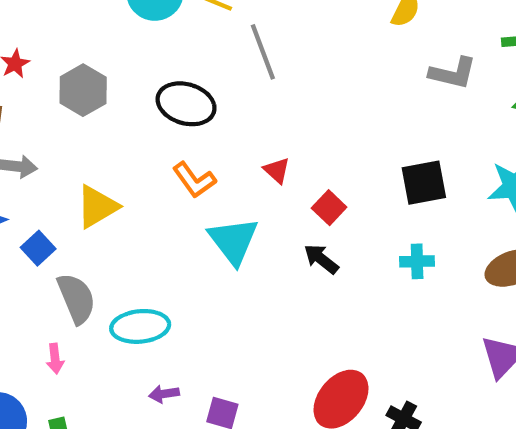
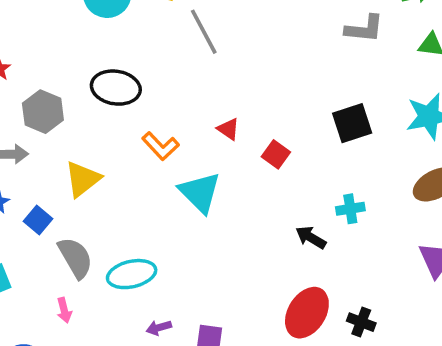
gray hexagon: (83, 90) -> (43, 112), moved
black ellipse: (186, 104) -> (116, 88), moved
black arrow: (321, 259) -> (311, 237), moved
cyan cross: (417, 261) -> (350, 209), moved

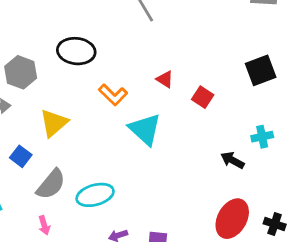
gray semicircle: (75, 258) -> (51, 184), turned 72

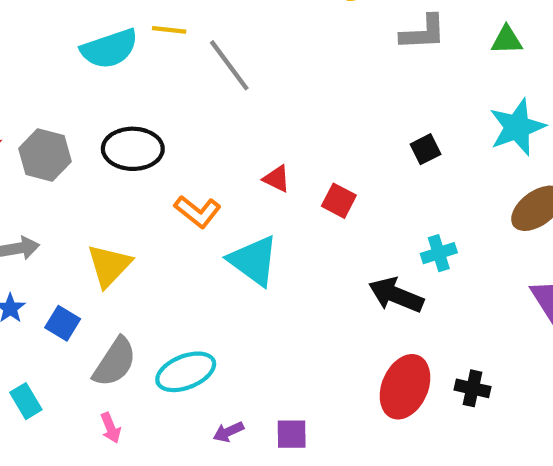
black square: (261, 70) -> (426, 149), size x0.6
gray hexagon: (21, 72) -> (45, 155), moved
black arrow: (232, 160) -> (396, 295), size x1.4

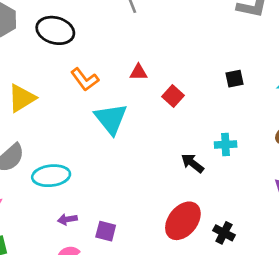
red triangle: (277, 179) -> (138, 72), turned -42
black arrow: (396, 295) -> (192, 163), size x0.7

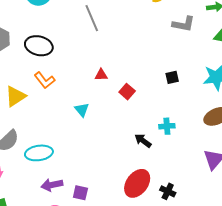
orange L-shape: (85, 79) -> (45, 80), moved
cyan triangle: (111, 119) -> (82, 110), size x0.6
purple arrow: (67, 219) -> (52, 185), size x1.5

